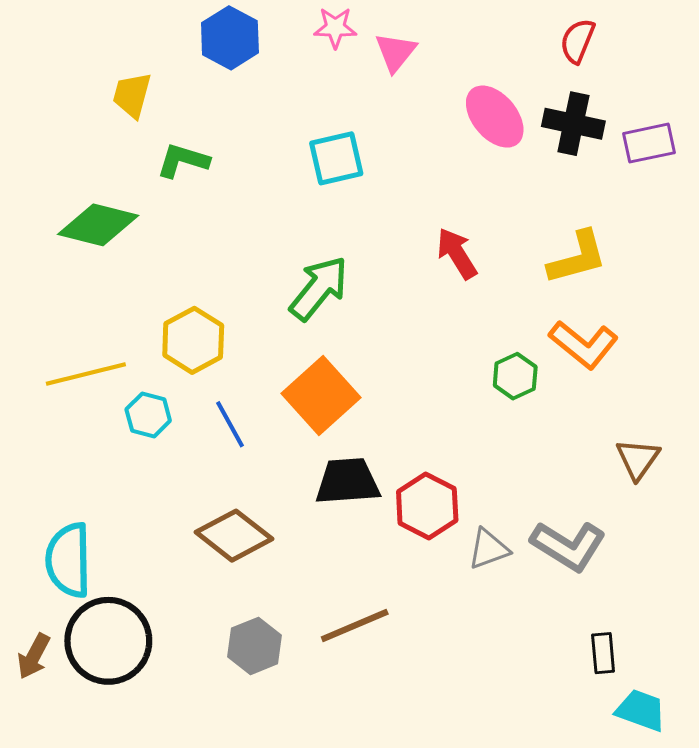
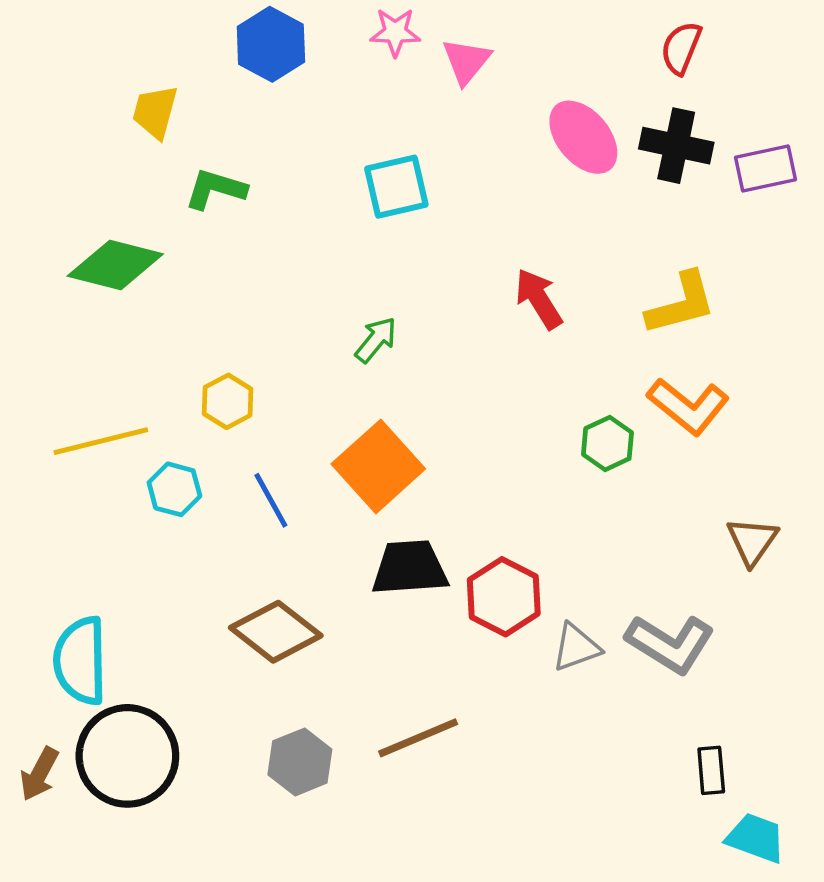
green arrow: (319, 288) -> (376, 340), size x0.6
yellow hexagon: (193, 340) -> (228, 401), size x0.7

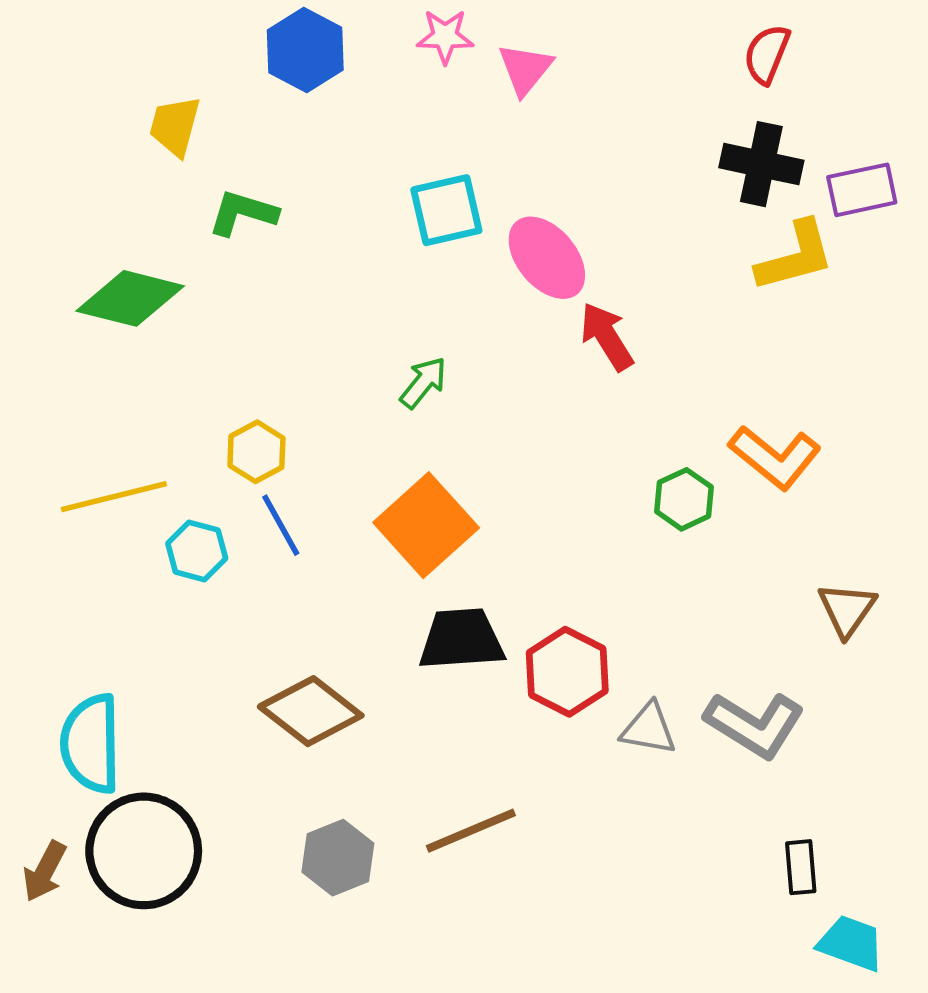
pink ellipse: (583, 137) -> (547, 258), moved
yellow L-shape: (681, 304) -> (795, 256), moved
blue line: (271, 500) -> (281, 525), moved
gray triangle: (576, 647) -> (649, 729), turned 30

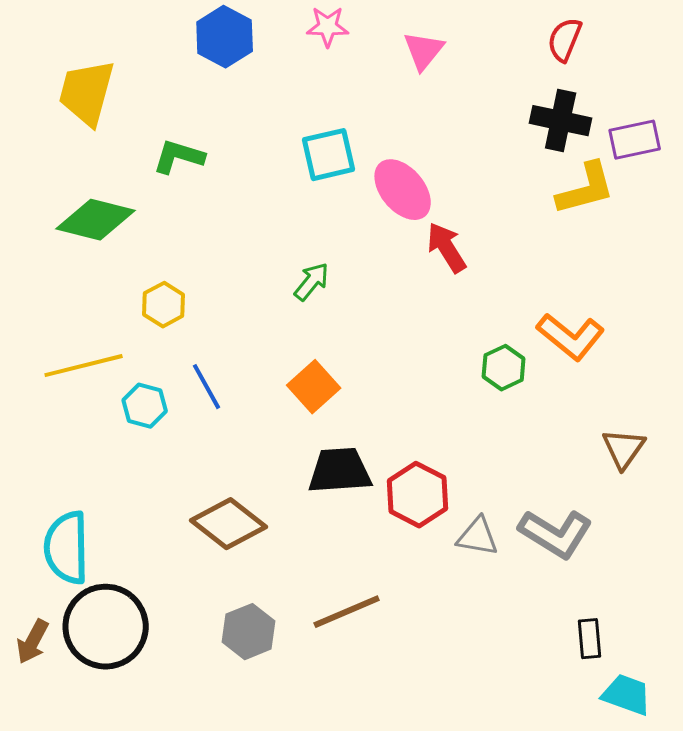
pink triangle: (525, 69) -> (424, 51), moved
yellow trapezoid: (175, 126) -> (87, 93), moved, size x1.5
yellow hexagon: (256, 452) -> (164, 305), moved
orange square: (426, 525) -> (314, 387), size x0.7

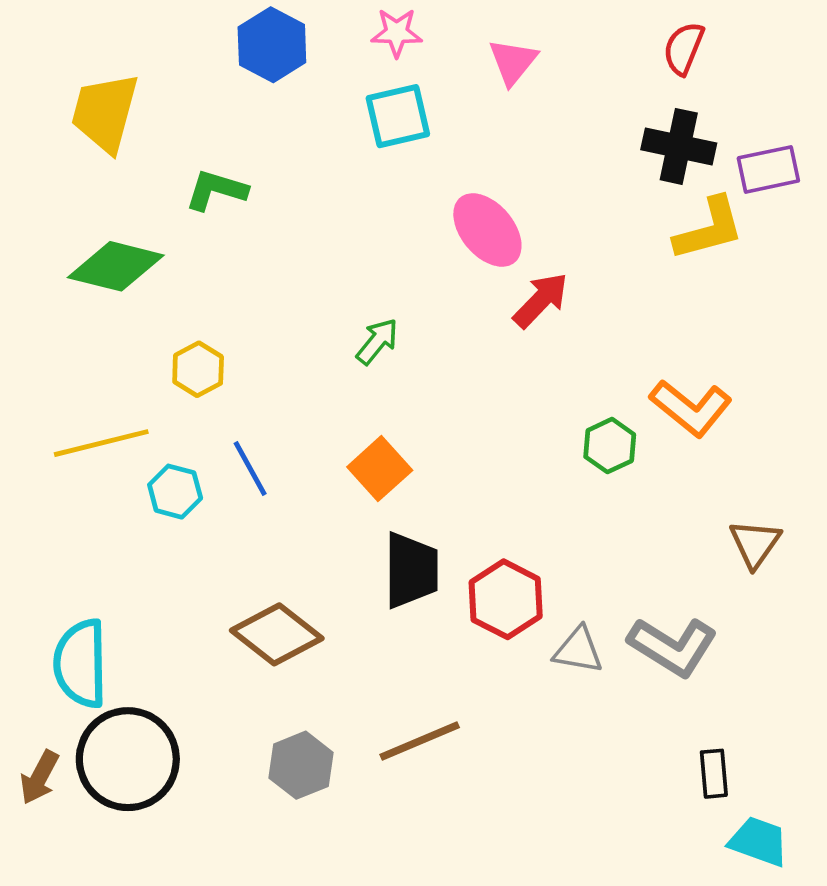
cyan square: (329, 155) -> (398, 116), moved
red arrow: (447, 248) -> (541, 300), turned 76
black trapezoid: (340, 471) -> (411, 570), turned 94

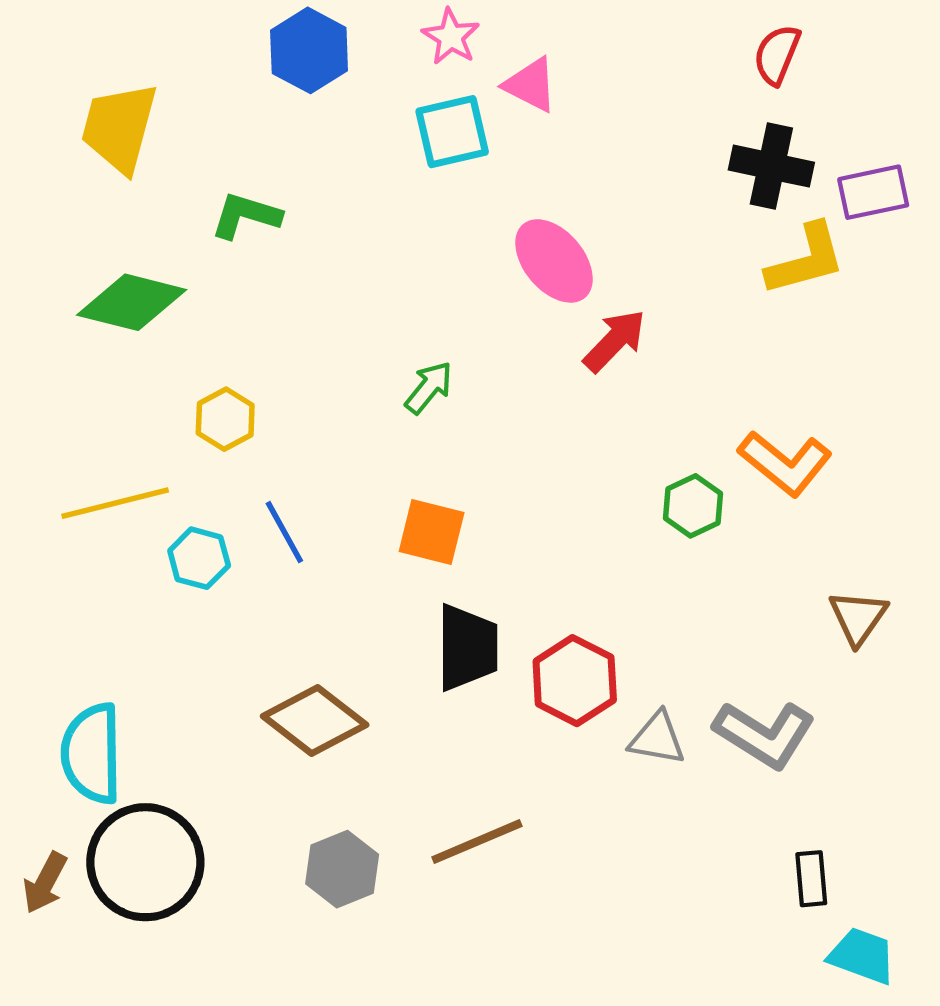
pink star: (397, 33) -> (451, 37), turned 30
pink triangle: (513, 62) -> (531, 85), moved, turned -42
orange square: (380, 469) -> (432, 532), turned -34

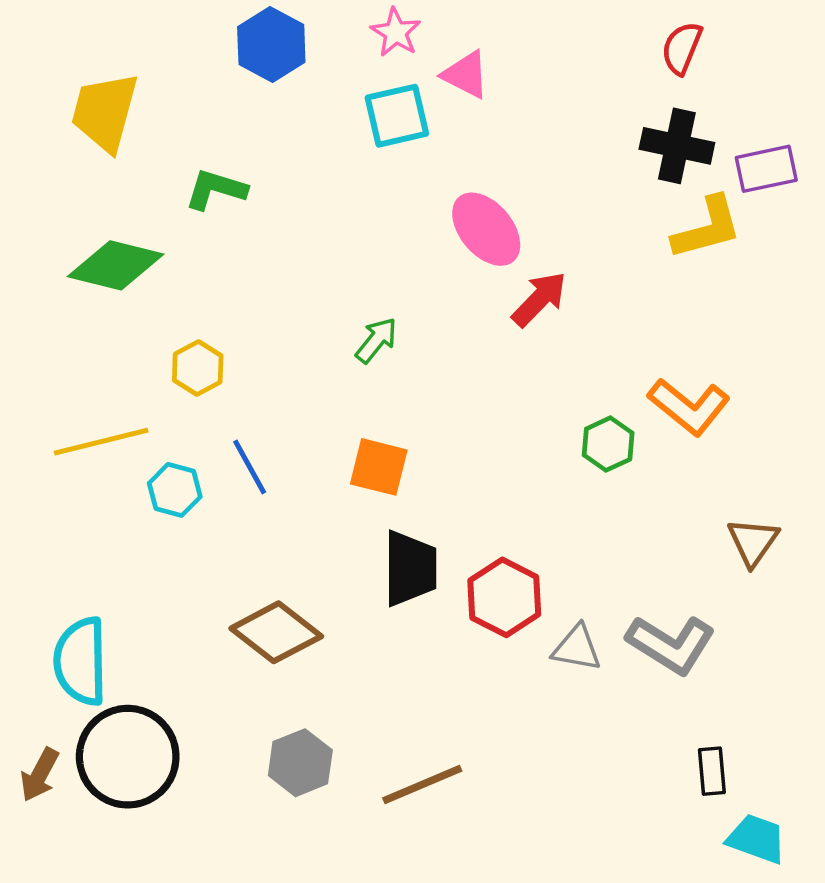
brown line: (477, 842) -> (422, 784), moved

